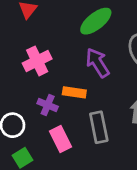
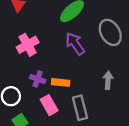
orange rectangle: (74, 92) -> (61, 82), moved
gray rectangle: (99, 127) -> (80, 108), moved

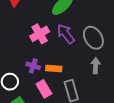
gray ellipse: (110, 32) -> (93, 38), moved
pink cross: (28, 45) -> (40, 34), moved

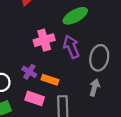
gray ellipse: (93, 38) -> (99, 58), turned 30
pink rectangle: (44, 89) -> (35, 98), turned -54

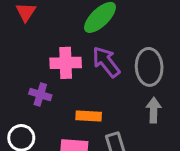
pink cross: (44, 40) -> (66, 63), turned 30
purple cross: (29, 72) -> (40, 95), moved

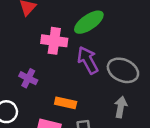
pink cross: (66, 63) -> (54, 41), moved
gray ellipse: (149, 67) -> (123, 70), turned -72

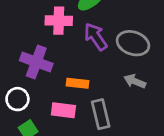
purple cross: (28, 78) -> (36, 62), size x1.6
gray arrow: (121, 107) -> (135, 81), turned -72

